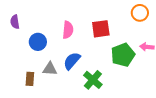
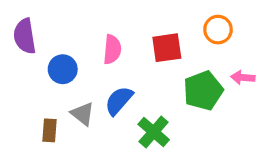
orange circle: (140, 13) -> (218, 30), moved
purple semicircle: (15, 22) -> (25, 36), size x1.5
gray triangle: (50, 69) -> (83, 114), turned 35

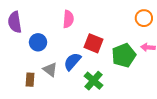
orange circle: (218, 30) -> (144, 18), moved
red square: (167, 48) -> (93, 43), moved, turned 30
pink semicircle: (112, 49) -> (68, 19), moved

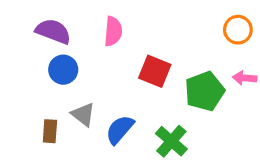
purple semicircle: (15, 22) -> (53, 31), moved, turned 120
blue semicircle: (72, 61) -> (120, 130), moved
green cross: (93, 81) -> (171, 141), moved

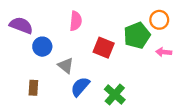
purple semicircle: (53, 31) -> (21, 25), moved
green pentagon: (205, 91) -> (137, 35), moved
gray triangle: (83, 115) -> (66, 65), moved

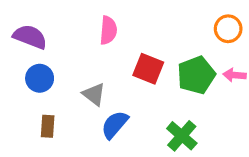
green pentagon: (137, 35) -> (196, 75), moved
blue circle: (42, 47) -> (40, 78), moved
green cross: (115, 94) -> (182, 136), moved

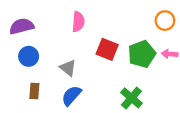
purple semicircle: (30, 37) -> (22, 26), turned -35
blue semicircle: (115, 125) -> (71, 96), moved

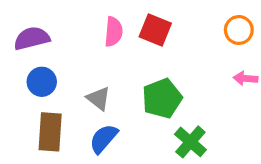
red square: (107, 49) -> (155, 30), moved
green pentagon: (142, 54) -> (162, 98), moved
brown rectangle: (34, 91) -> (50, 132), size x1.6

